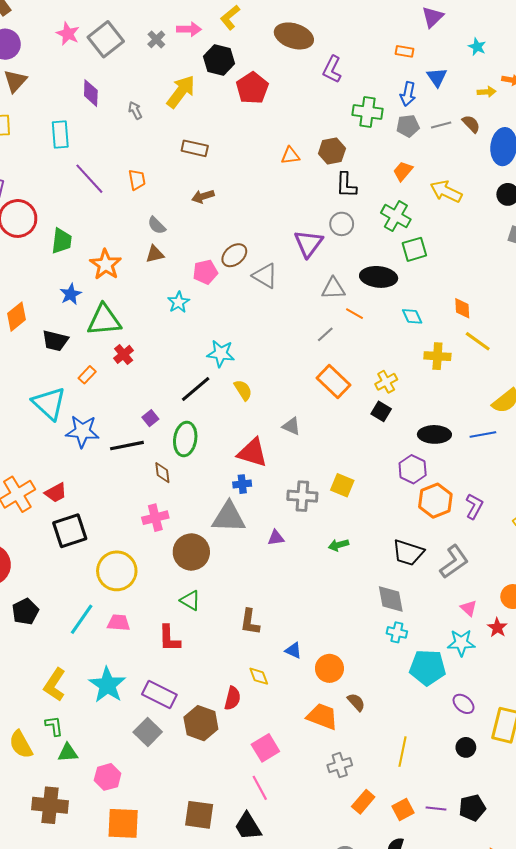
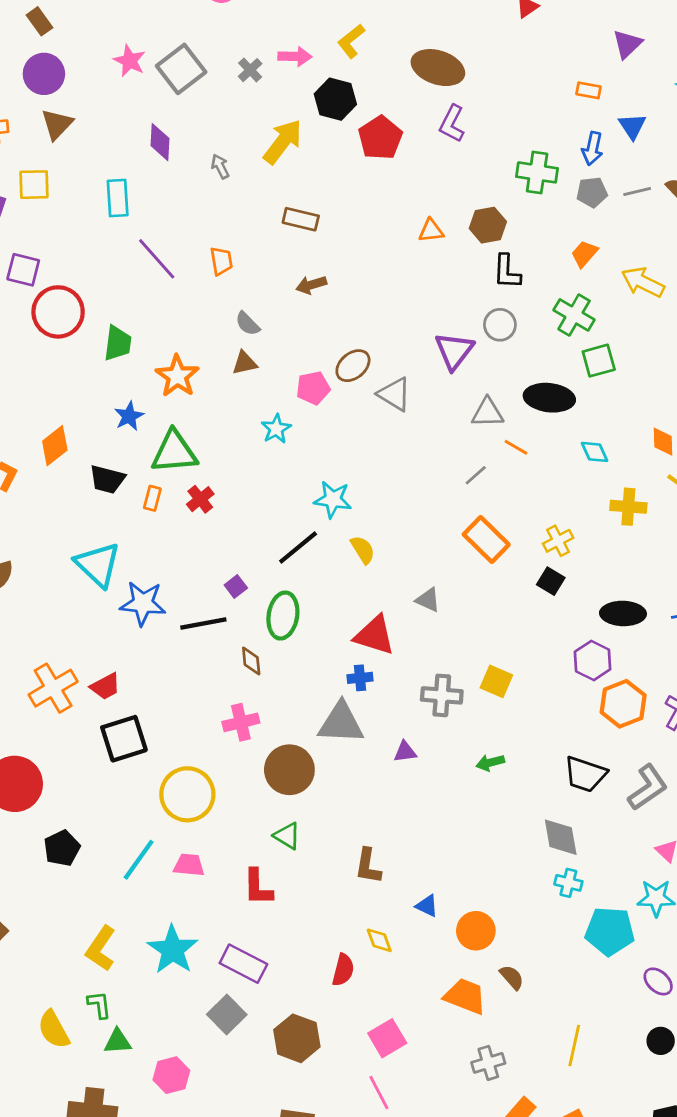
purple L-shape: (332, 69) -> (452, 124), moved
orange rectangle: (87, 375) -> (152, 498), moved, turned -30
brown hexagon: (201, 723) -> (297, 1038), moved

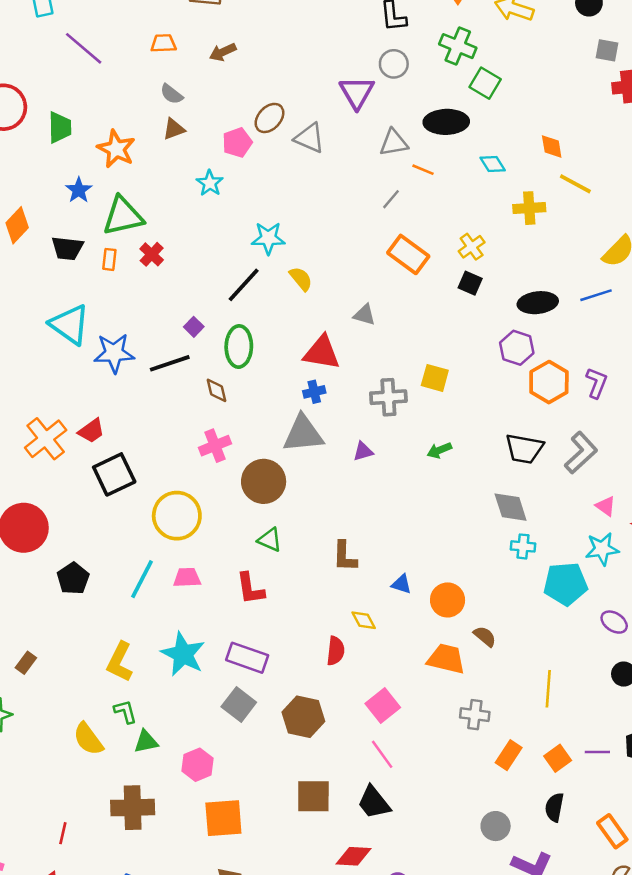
orange trapezoid: (221, 261) -> (163, 43), moved, turned -75
green square: (599, 361) -> (485, 83), turned -36
gray cross: (488, 1063) -> (475, 715), turned 32

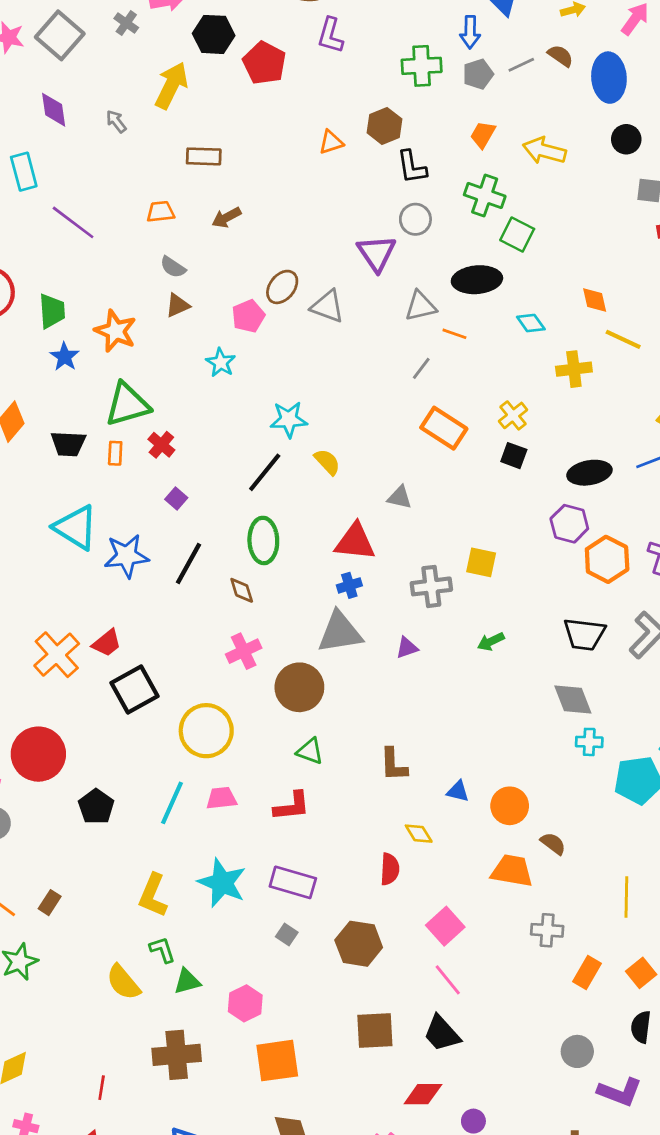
blue star: (79, 190) -> (65, 357), moved
purple square: (194, 327) -> (176, 498), moved
black line: (170, 363) -> (188, 564), turned -39
red L-shape: (250, 589) -> (292, 806), turned -84
gray square: (239, 704) -> (287, 934), size x0.6

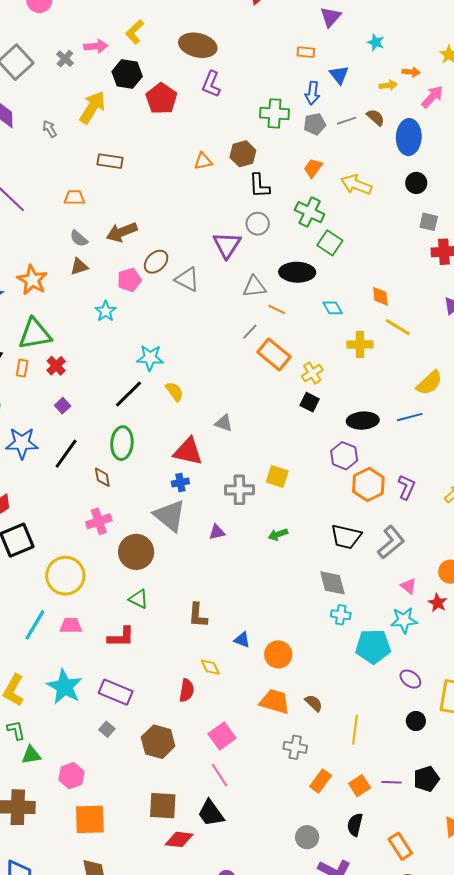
brown arrow: (226, 217) -> (122, 232), moved, size x1.4
orange rectangle: (444, 428) -> (274, 354), moved
gray triangle: (340, 632) -> (170, 516), turned 42
brown semicircle: (553, 843) -> (314, 703), moved
red diamond: (423, 1094) -> (179, 839), moved

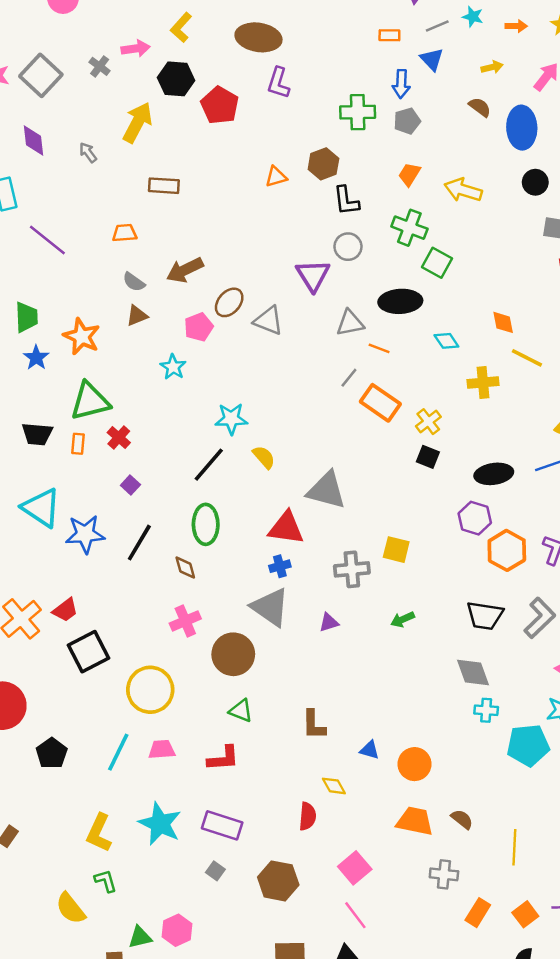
orange arrow: (411, 72) -> (516, 26), moved
gray line: (347, 121) -> (437, 26), moved
gray triangle: (224, 423) -> (326, 490), size x1.8
green triangle: (31, 755) -> (140, 937), moved

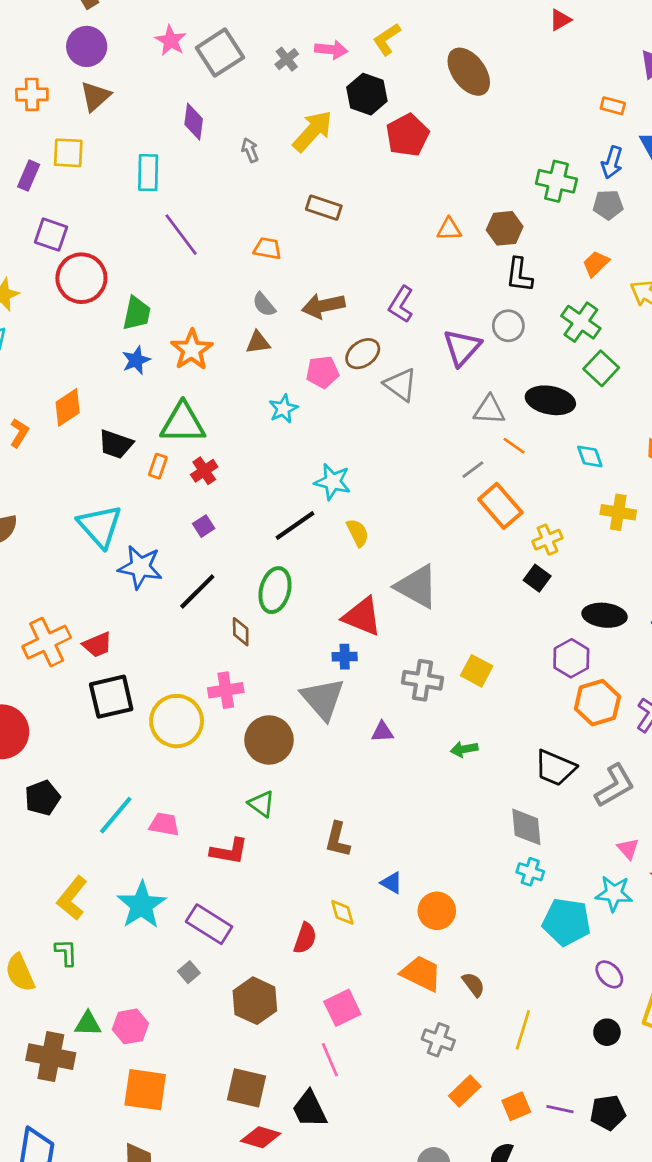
brown ellipse: (258, 37) -> (469, 72), turned 30
purple L-shape: (278, 83) -> (401, 304), moved
yellow circle: (150, 690) -> (177, 721), moved

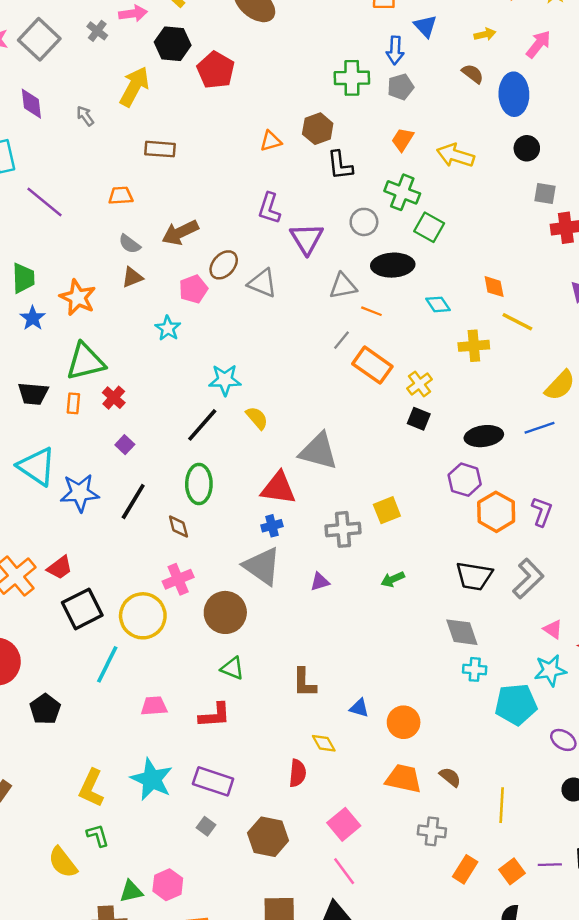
purple L-shape: (401, 304) -> (269, 208), moved
gray circle: (508, 326) -> (364, 222), moved
yellow square: (477, 671) -> (387, 510), turned -36
cyan line: (116, 815) -> (107, 664), moved

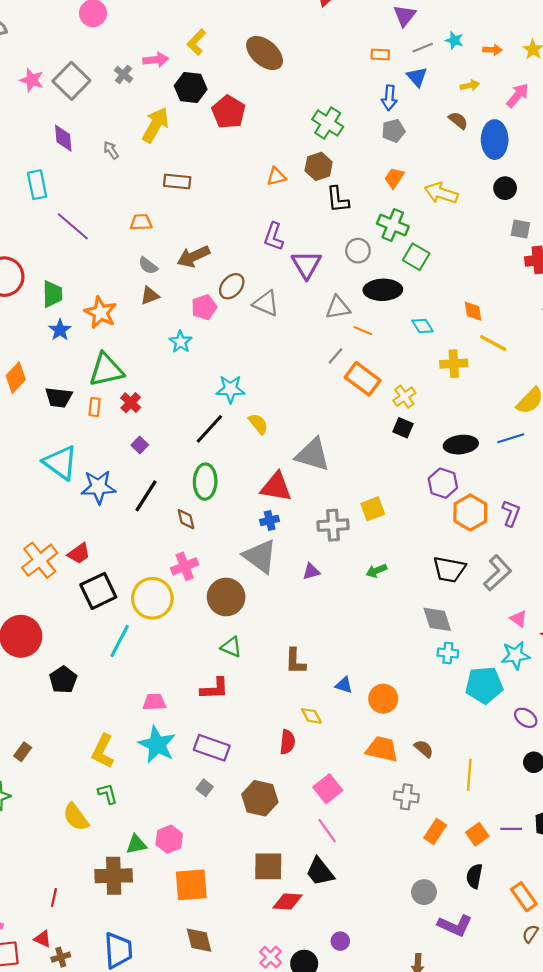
green cross: (352, 78) -> (328, 123), moved, turned 32
pink trapezoid: (154, 706) -> (154, 702), moved

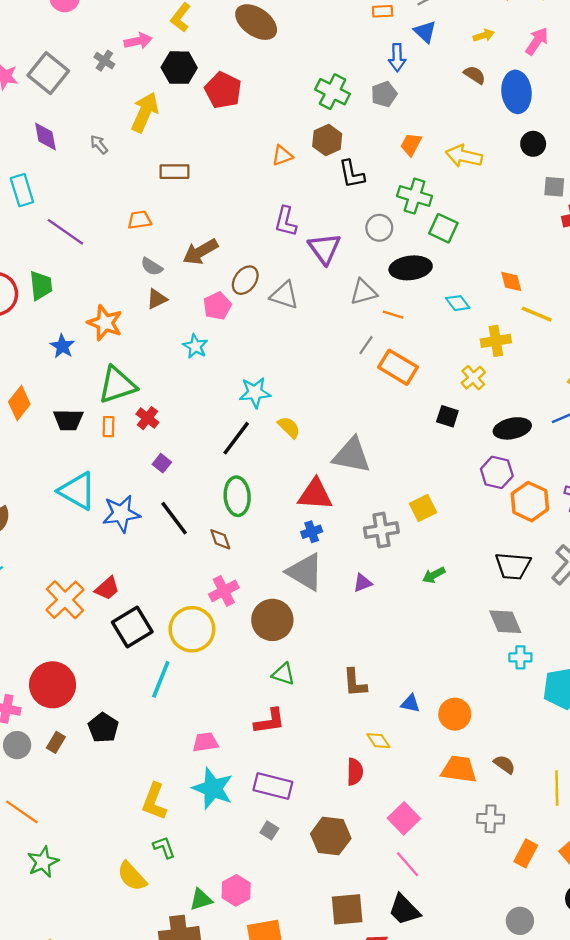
gray pentagon: (393, 131) -> (384, 94), moved
green trapezoid: (52, 294) -> (41, 286), moved
yellow cross: (404, 397) -> (473, 378), moved
black line: (146, 496) -> (174, 518), turned -64
brown rectangle: (23, 752) -> (56, 742), moved

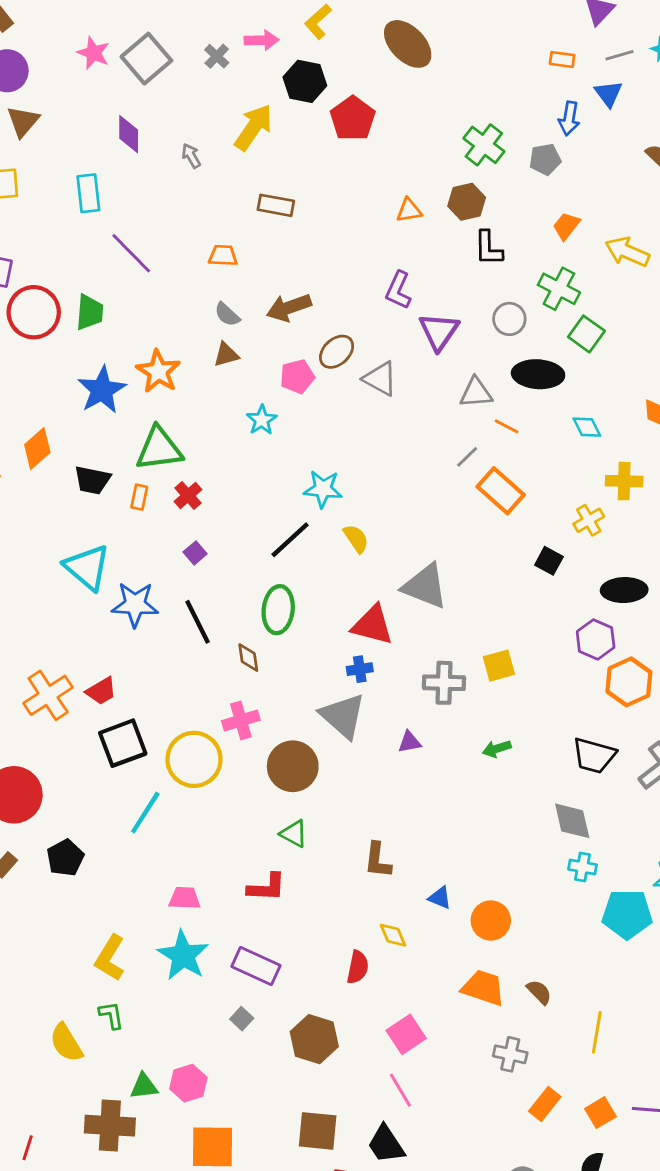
blue star: (62, 346) -> (102, 390), size x1.6

